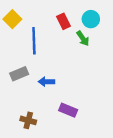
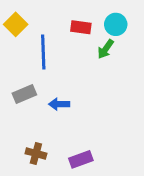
red rectangle: (63, 21) -> (81, 27), turned -56
green arrow: (83, 38) -> (106, 49), turned 70
purple rectangle: (68, 110) -> (81, 159), moved, turned -42

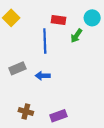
cyan circle: (116, 24) -> (92, 18), moved
blue line: (43, 52) -> (45, 41), moved

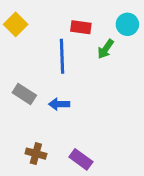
gray rectangle: (17, 68) -> (24, 94), turned 56
purple rectangle: (58, 116) -> (81, 159), turned 56

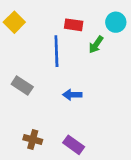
blue arrow: (59, 104) -> (72, 95), moved

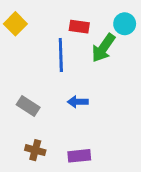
green arrow: (96, 45) -> (103, 48), size x1.5
gray rectangle: (22, 85) -> (28, 106), moved
purple rectangle: (74, 145) -> (79, 156), turned -42

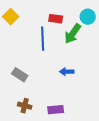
blue arrow: (78, 102) -> (67, 72), moved

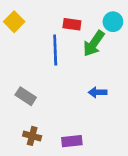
blue arrow: (67, 72) -> (98, 92), moved

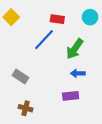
green arrow: (94, 44) -> (75, 49), moved
blue line: (55, 50) -> (44, 40), turned 45
purple rectangle: (72, 141) -> (71, 96), moved

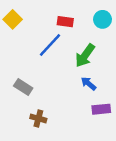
blue arrow: (78, 73) -> (88, 84), turned 40
purple rectangle: (71, 96) -> (101, 109), moved
brown cross: (26, 108) -> (38, 118), moved

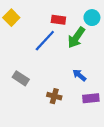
green arrow: (85, 56) -> (76, 37), moved
brown cross: (38, 118) -> (54, 96), moved

